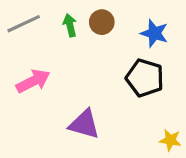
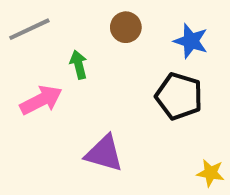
green arrow: (70, 25) -> (79, 65), moved

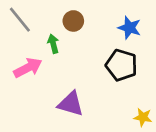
brown circle: (126, 27) -> (73, 21), moved
gray line: (29, 29) -> (20, 20), turned 76

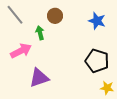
black pentagon: (121, 65) -> (97, 61), moved
purple triangle: (71, 104) -> (39, 78), moved, turned -35

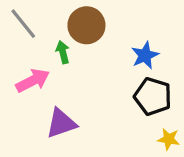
brown circle: (55, 16) -> (86, 25), size x1.5
blue star: (97, 21) -> (145, 55), moved, turned 30

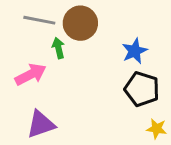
gray line: (23, 24) -> (39, 20), moved, turned -40
purple triangle: (61, 123) -> (41, 124), moved

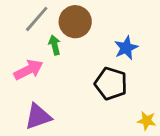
gray line: (39, 20) -> (37, 19), turned -60
black pentagon: (142, 89) -> (111, 84), moved

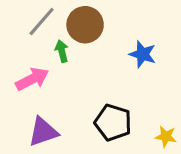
blue star: (126, 48) -> (143, 54), turned -30
black pentagon: (111, 84) -> (113, 123), moved

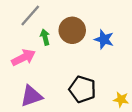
brown circle: (85, 25) -> (72, 30), moved

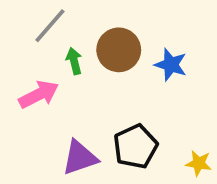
black pentagon: (82, 89) -> (135, 147), turned 30
purple triangle: (31, 96) -> (80, 158), moved

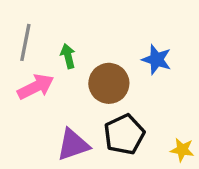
gray line: (50, 26) -> (25, 42), moved, turned -30
brown circle: (119, 50) -> (109, 83), moved

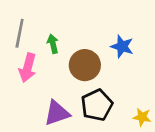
pink arrow: (36, 87) -> (28, 68), turned 132

